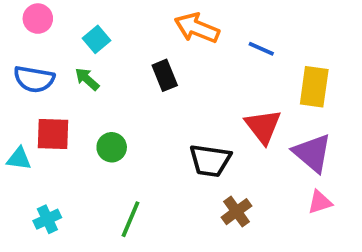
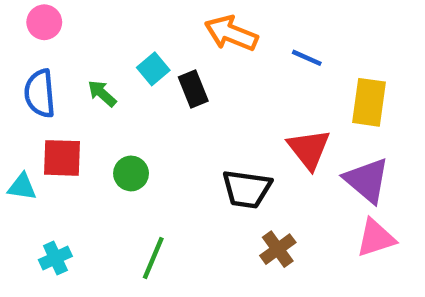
cyan square: (97, 39) -> (153, 69), moved
blue semicircle: (34, 79) -> (40, 93), turned 75
pink triangle: (320, 202) -> (376, 238), size x1.4

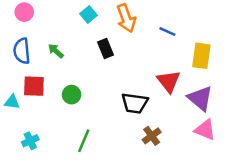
orange arrow: (231, 33) -> (126, 18), turned -132
cyan square: (153, 69) -> (89, 15), moved
pink triangle: (376, 238) -> (205, 130), turned 40

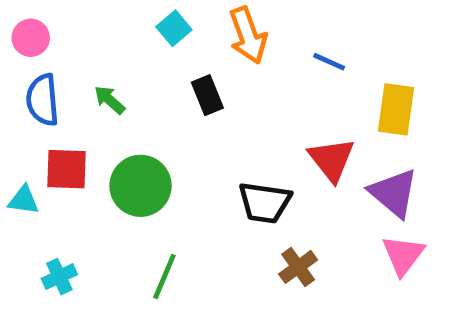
pink circle: (24, 12) -> (31, 38), moved
green circle: (72, 95) -> (141, 186), size x1.6
pink triangle: (205, 130) -> (403, 255), turned 45

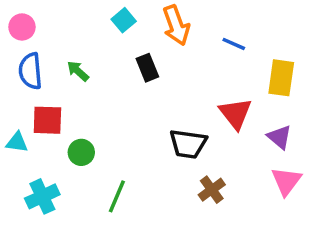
green circle: (141, 186) -> (81, 152), moved, size x0.6
purple triangle: (394, 193) -> (280, 137), size x0.7
cyan cross: (59, 277) -> (42, 196), size x1.4

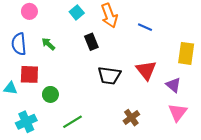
pink circle: (22, 27) -> (29, 11), moved
yellow rectangle: (281, 78) -> (186, 53), moved
black trapezoid: (188, 144) -> (109, 75), moved
green line: (117, 196) -> (72, 122), turned 36

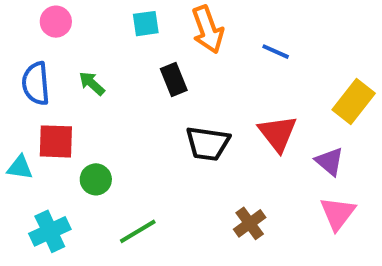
cyan square: (77, 12) -> (146, 24), turned 32
yellow rectangle: (186, 53) -> (354, 101), turned 30

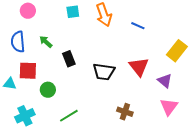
black rectangle: (174, 80) -> (69, 59), moved
brown cross: (250, 223) -> (125, 112), turned -35

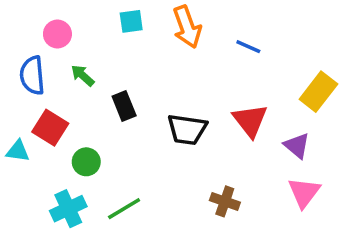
pink circle: (28, 11) -> (57, 34), moved
red square: (28, 71) -> (50, 128), turned 30
cyan cross: (25, 116) -> (68, 209), moved

